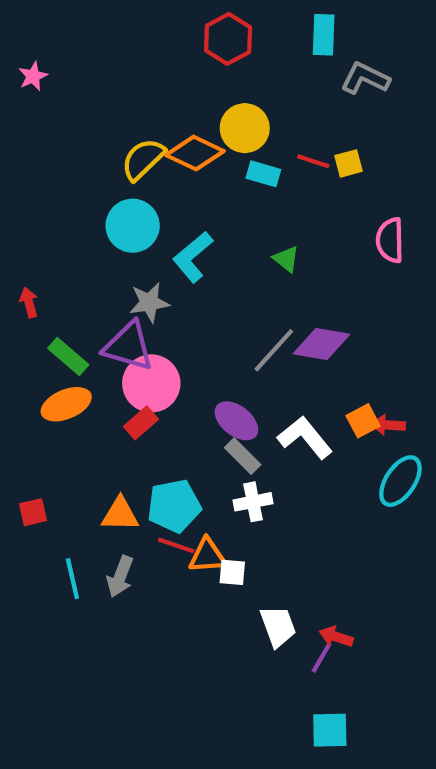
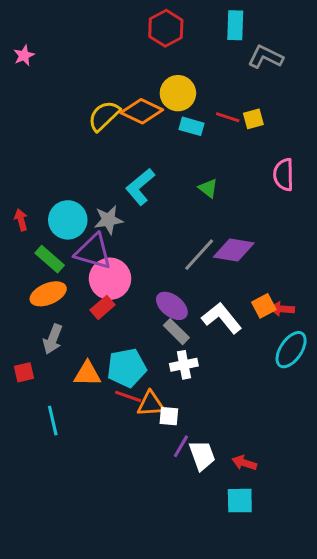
cyan circle: (133, 226) -> (68, 220), moved
gray arrow: (120, 577) -> (53, 339), moved
purple line: (322, 657) -> (181, 446), moved
cyan square: (330, 730) -> (240, 501), moved

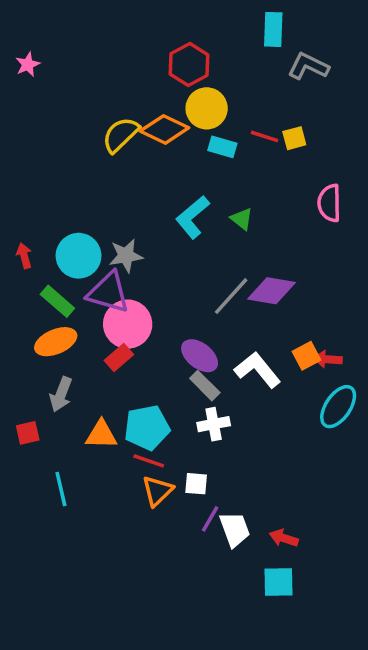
red hexagon: (166, 28) -> (189, 65), moved
cyan L-shape: (140, 187) -> (193, 217), moved
orange triangle: (151, 404) -> (157, 491), moved, turned -40

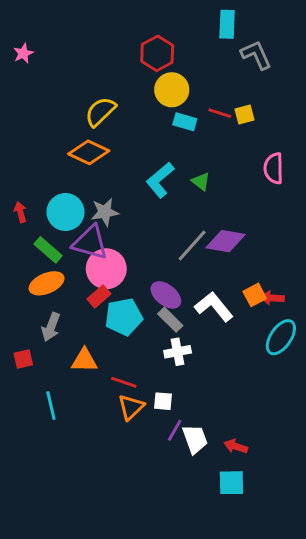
gray L-shape: (308, 66) -> (256, 55), turned 40
orange diamond: (164, 129) -> (89, 152), moved
cyan pentagon: (147, 428) -> (124, 317), moved

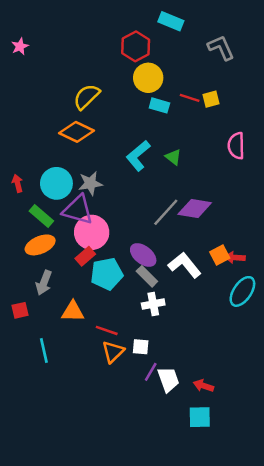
cyan rectangle: (227, 24) -> (171, 21), moved, turned -70

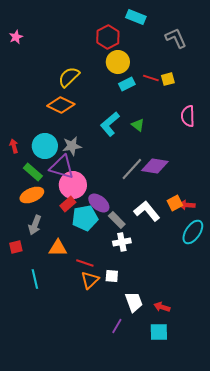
cyan rectangle: (159, 105) -> (127, 84), turned -42
purple ellipse: (143, 255) -> (99, 203), moved
purple line: (151, 372) -> (117, 326), moved

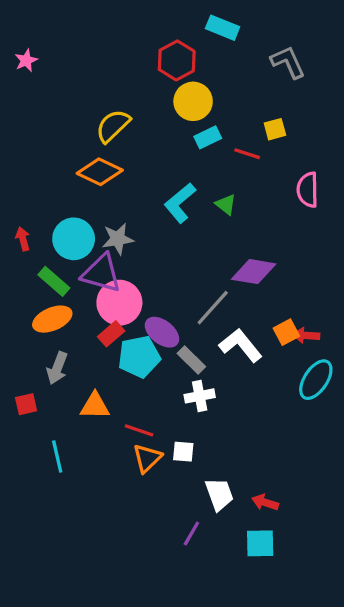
red line: (151, 78) -> (247, 154), moved
gray line: (132, 169) -> (213, 308), moved

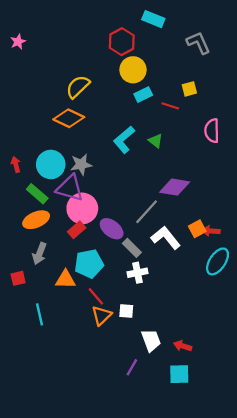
cyan pentagon: (139, 357) -> (89, 264), moved
red line: (139, 430) -> (96, 296), turned 30

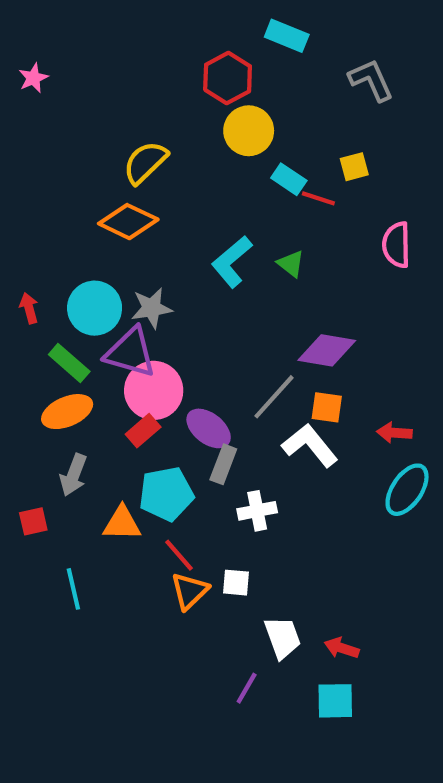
cyan rectangle: (143, 95) -> (289, 179), moved, turned 60
orange square: (197, 229) -> (327, 407), moved, turned 36
gray rectangle: (132, 248) -> (223, 464), moved, turned 66

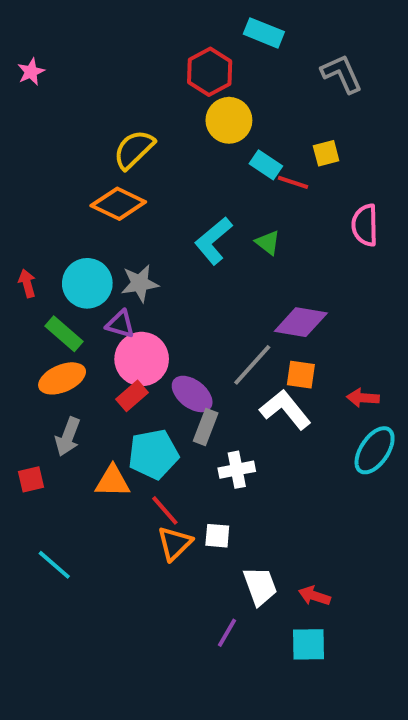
purple triangle: (130, 352) -> (120, 324), size x0.6
cyan line: (73, 589) -> (54, 565), moved, turned -36

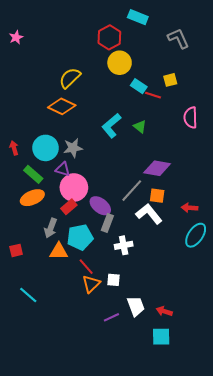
gray arrow: (68, 437) -> (51, 228), moved
purple line: (227, 633) -> (111, 317), moved, turned 35

